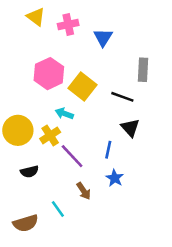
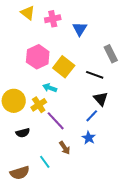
gray rectangle: (143, 70) -> (111, 54), turned -30
blue line: (108, 150) -> (92, 116), moved, turned 32

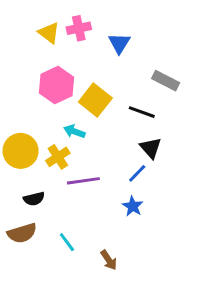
yellow triangle: (28, 13) -> (49, 33), moved
gray rectangle: (111, 54) -> (166, 81), turned -36
purple line: (56, 121) -> (83, 181), turned -55
brown arrow: (65, 148) -> (109, 260), moved
brown semicircle: (20, 173) -> (22, 233), moved

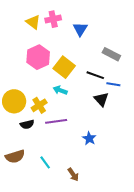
cyan arrow: (74, 131) -> (60, 90), moved
blue line: (137, 173) -> (113, 84), moved, turned 56
black semicircle: (34, 199) -> (27, 124), moved

